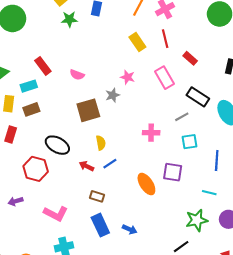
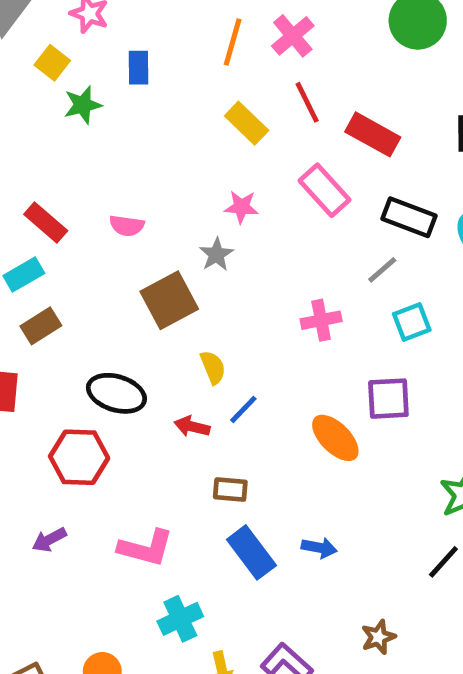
red rectangle: (190, 58) -> (373, 134), size x1.5

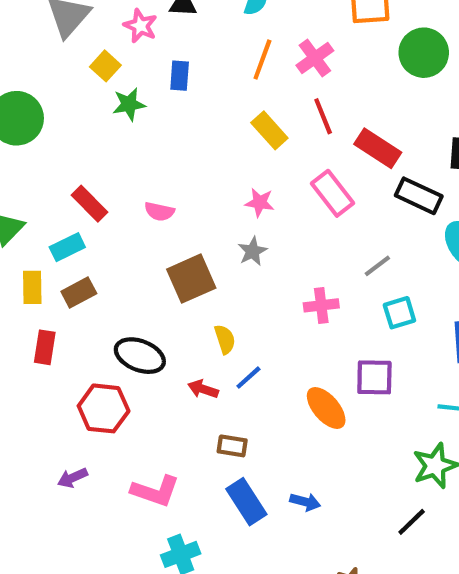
black rectangle: (409, 217) -> (419, 196), moved
gray star: (216, 254) -> (252, 251), moved

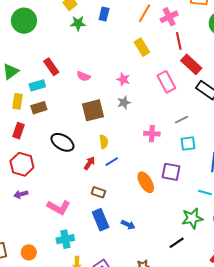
red line: (323, 116) -> (179, 41), moved
pink star: (260, 202) -> (123, 79), moved
red arrow: (203, 389) -> (89, 163), turned 96
red hexagon: (104, 408) -> (22, 164), moved

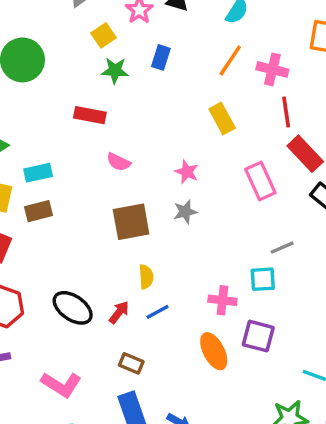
pink cross: (169, 17) -> (272, 69), turned 36
red rectangle: (51, 67) -> (90, 115), moved, turned -48
pink cross: (152, 134) -> (222, 300), moved
black ellipse: (62, 142) -> (73, 308), moved
cyan square: (188, 143) -> (263, 279), moved

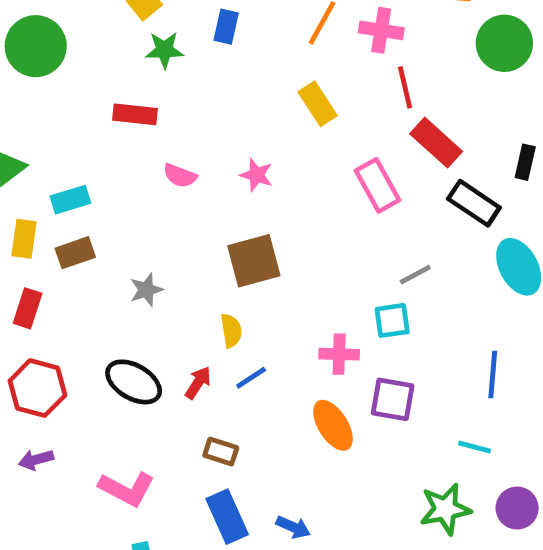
pink star: (187, 172) -> (256, 175), moved
gray star: (185, 212) -> (146, 290), moved
brown square: (131, 222) -> (254, 261), moved

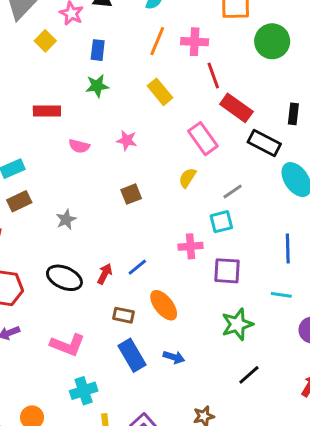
green star: (164, 50) -> (97, 86), moved
brown square: (254, 261) -> (131, 194), size x0.6
yellow semicircle: (231, 331) -> (187, 178), moved, turned -132
orange ellipse: (333, 425) -> (164, 305), moved
green star: (445, 509) -> (237, 324), moved

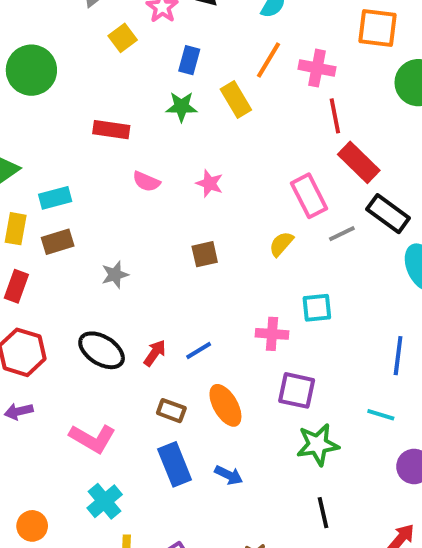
yellow rectangle: (160, 92) -> (236, 100), moved
gray line: (233, 192) -> (342, 234), moved
purple square: (227, 271) -> (297, 390), moved
black line: (249, 375) -> (323, 513), turned -70
cyan cross: (84, 391) -> (105, 501), turned -30

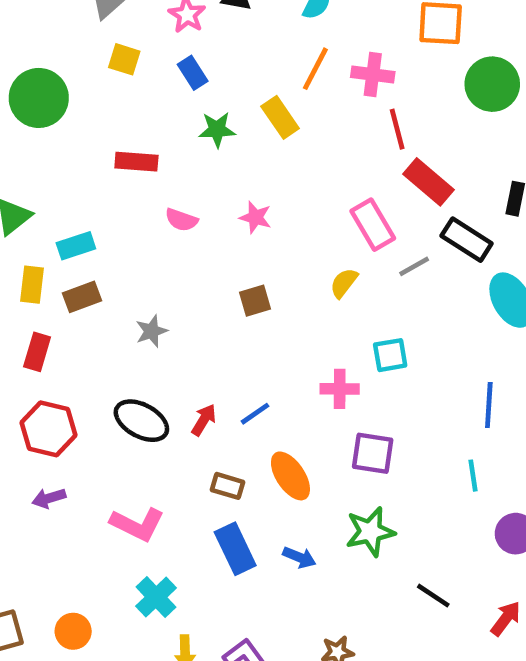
yellow square: (123, 38) -> (124, 59), moved, turned -32
blue rectangle: (189, 60) -> (193, 73), moved, turned -44
cyan line: (381, 415) -> (473, 476), turned 68
green star: (318, 445) -> (370, 532), moved
black line: (323, 513) -> (433, 596), moved, turned -40

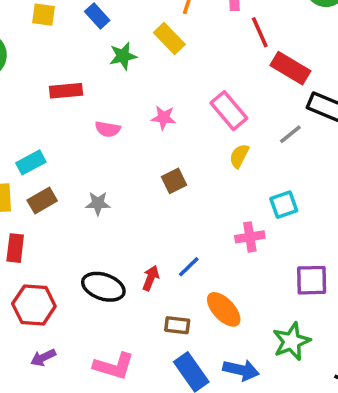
pink rectangle: (373, 225) -> (229, 111), moved
gray star: (152, 331) -> (98, 203), moved, turned 30
purple square: (373, 453) -> (312, 280), moved
blue arrow: (299, 557) -> (241, 370), size x1.4

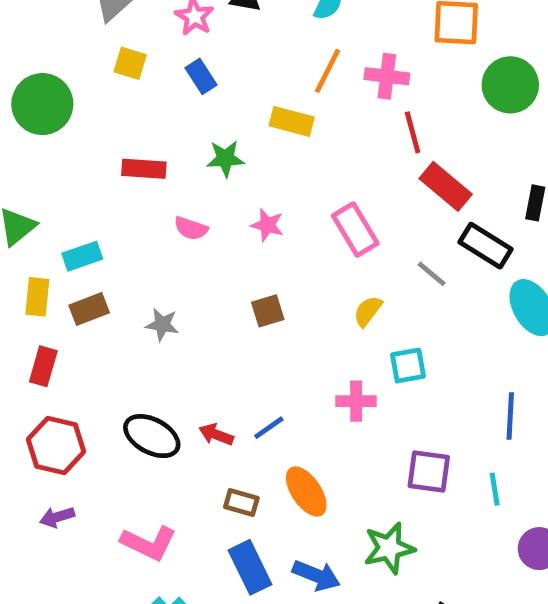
yellow rectangle: (169, 38) -> (292, 121), turned -40
green star: (123, 56) -> (225, 159), moved
gray line: (290, 134) -> (432, 274), turned 70
yellow semicircle: (239, 156) -> (368, 311), moved
red arrow: (151, 278) -> (216, 435), turned -100

